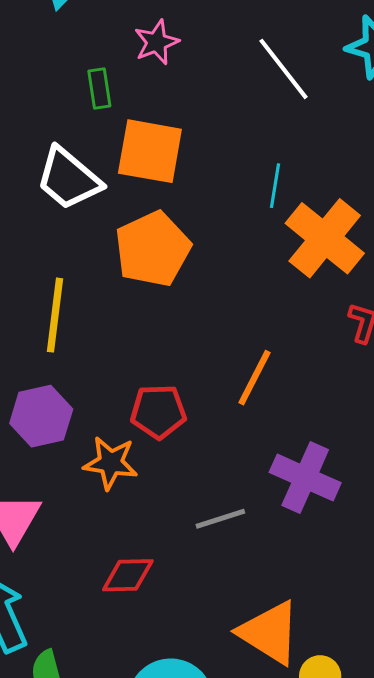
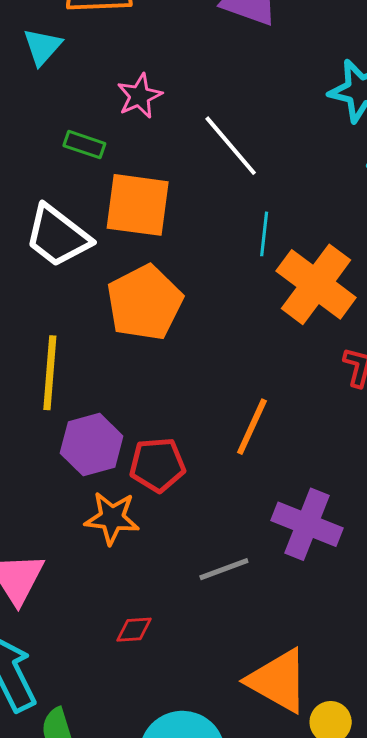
white line: (283, 69) -> (231, 146), moved
green rectangle: (99, 88) -> (84, 145), turned -60
purple hexagon: (41, 416) -> (92, 445), moved
red diamond: (128, 575) -> (134, 630), size x0.7

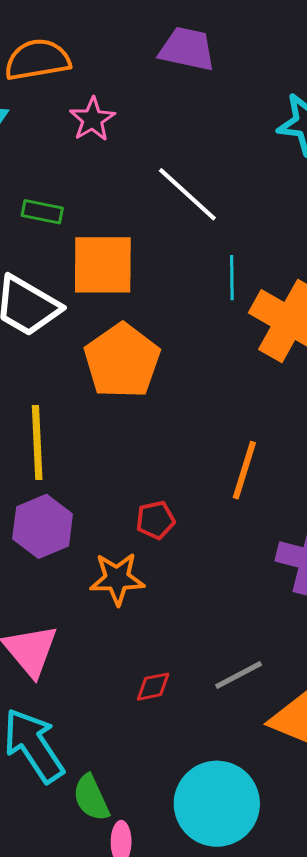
pink star: (140, 96) -> (92, 119), moved
purple hexagon: (92, 445) -> (43, 526), moved
red pentagon: (157, 465) -> (155, 520), size x0.7
gray line: (224, 569) -> (239, 675), moved

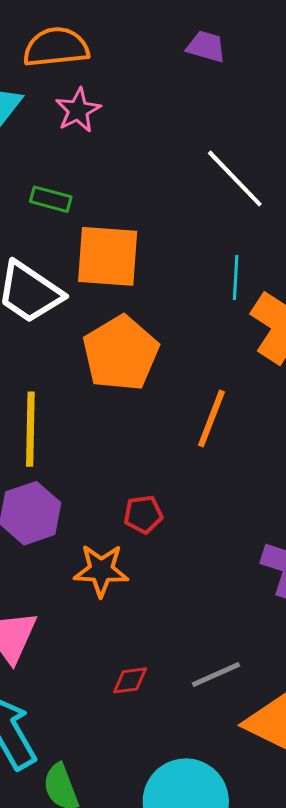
purple trapezoid: (187, 49) -> (206, 46), size x0.7
pink star: (92, 119) -> (78, 110), moved
white line: (187, 194) -> (235, 179), moved
orange line: (244, 470) -> (211, 418), moved

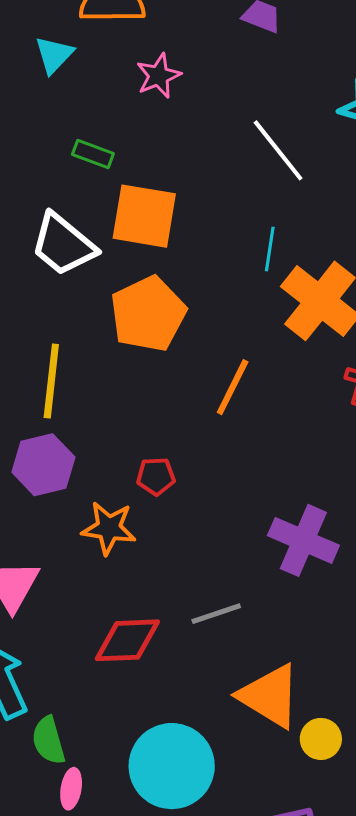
pink star: (78, 110) -> (159, 76), moved
gray line: (216, 674) -> (216, 614), moved
red diamond: (130, 680) -> (127, 640), size x1.8

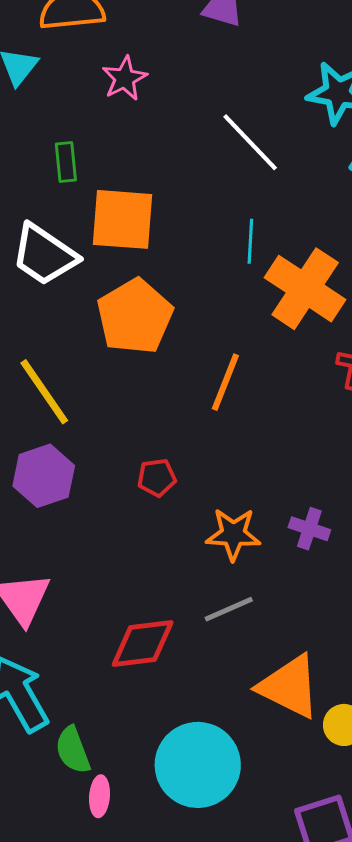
green rectangle: (93, 154) -> (66, 162), turned 69
yellow line: (51, 381) -> (44, 392), turned -36
orange star: (109, 528) -> (233, 534), moved
purple cross: (303, 540) -> (309, 529), size x0.6

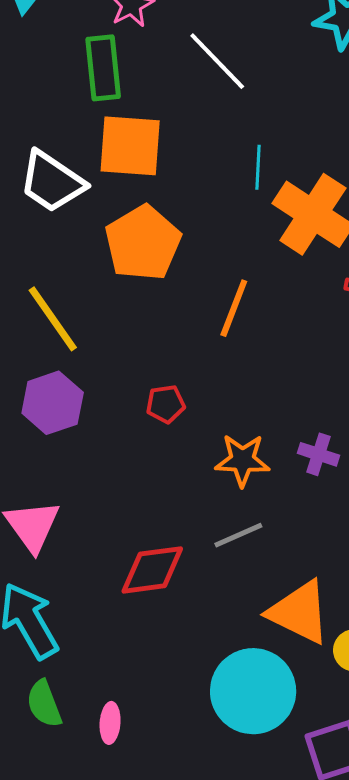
white line: (250, 142) -> (217, 61), moved
green rectangle: (66, 162) -> (103, 68), moved, size x1.6
green semicircle: (73, 750) -> (44, 704), moved
cyan circle: (198, 765) -> (253, 691), moved

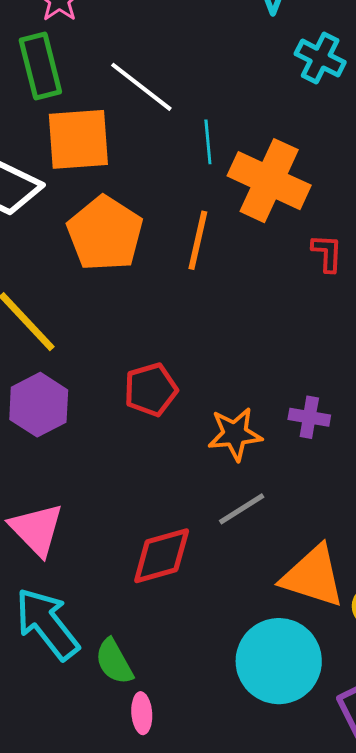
white line: (217, 61) -> (141, 87), moved
orange line: (234, 308) -> (198, 240), moved
red pentagon: (166, 404) -> (151, 390), size x1.4
green semicircle: (44, 704) -> (114, 662), moved

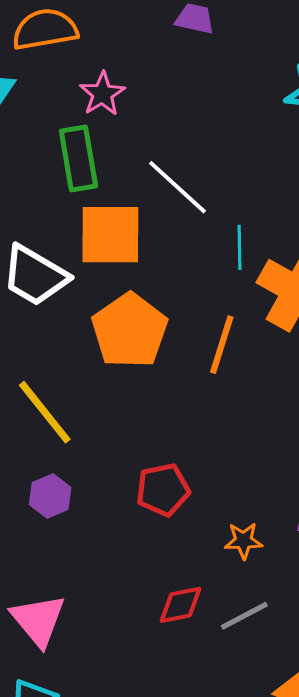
purple hexagon: (39, 405) -> (50, 496), size x0.7
orange star: (235, 434) -> (243, 541), size x0.7
red diamond: (162, 556) -> (180, 605), moved, size x0.7

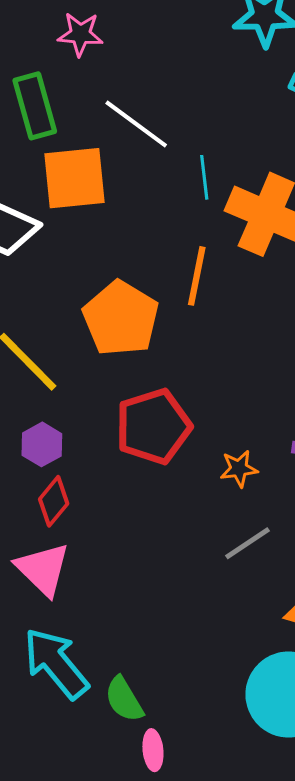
pink star: (102, 94) -> (80, 34), moved, turned -30
orange pentagon: (130, 331) -> (121, 318), moved
red pentagon: (163, 490) -> (153, 426), size x1.4
red diamond: (180, 605) -> (54, 501), moved, turned -33

